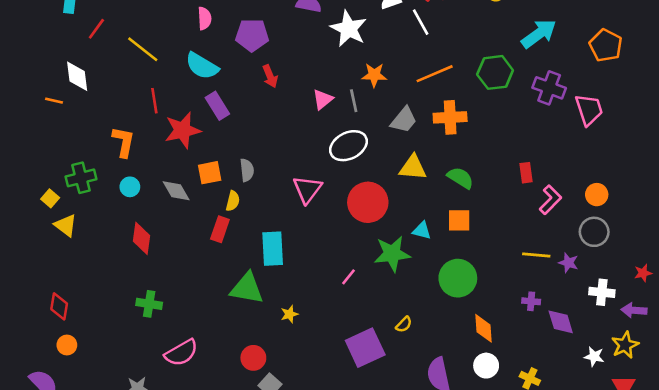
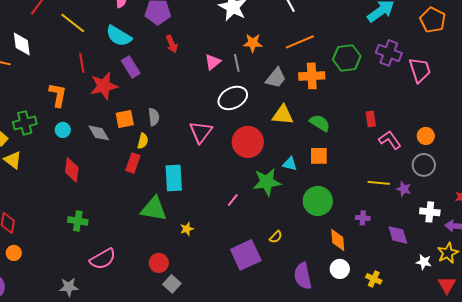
green hexagon: (495, 72) -> (347, 58), moved
pink L-shape: (550, 200) -> (390, 140), turned -80
purple cross: (531, 301) -> (363, 218), moved

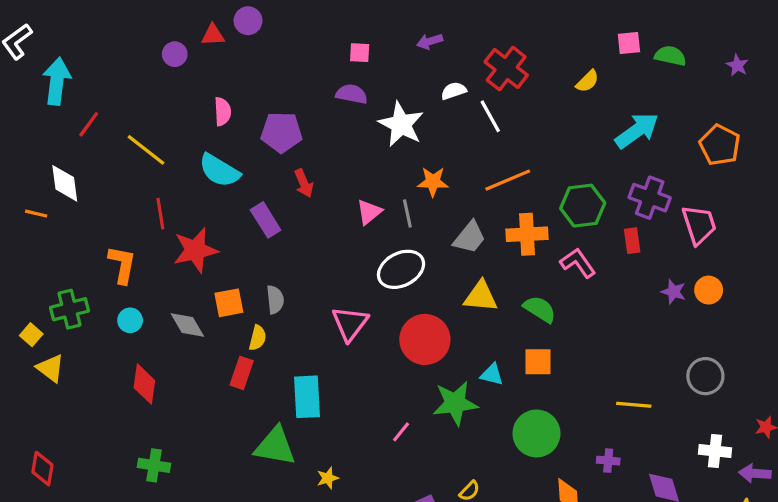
purple rectangle: (131, 67) -> (266, 220), moved
red rectangle: (371, 119) -> (632, 241), moved
orange circle: (426, 136) -> (709, 290), moved
pink L-shape: (390, 140) -> (578, 263), moved
purple star: (404, 189) -> (674, 292), moved

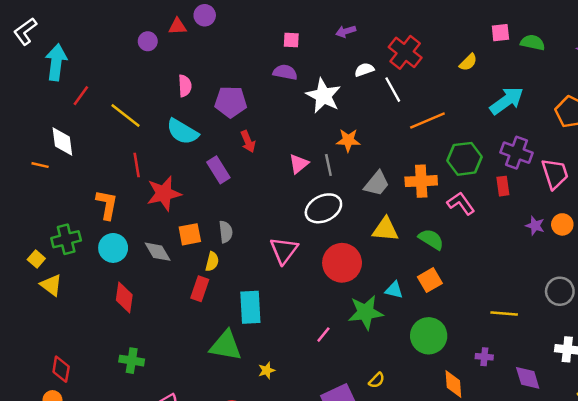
orange line: (508, 180) -> (427, 120), moved
cyan circle: (130, 320) -> (113, 248), size x1.5
orange square: (538, 362) -> (430, 280), turned -30
red diamond: (42, 469) -> (61, 369), moved

